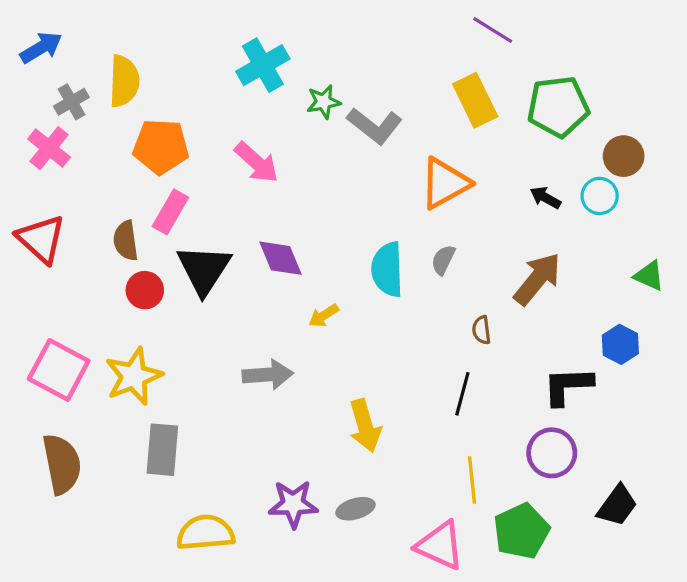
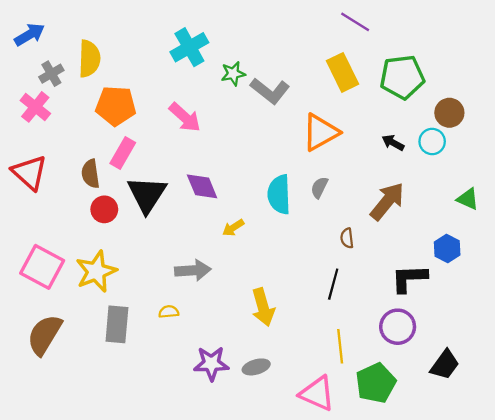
brown semicircle: (62, 464) -> (44, 335), turned -138
yellow semicircle: (205, 533) -> (169, 312), moved, size x0.5

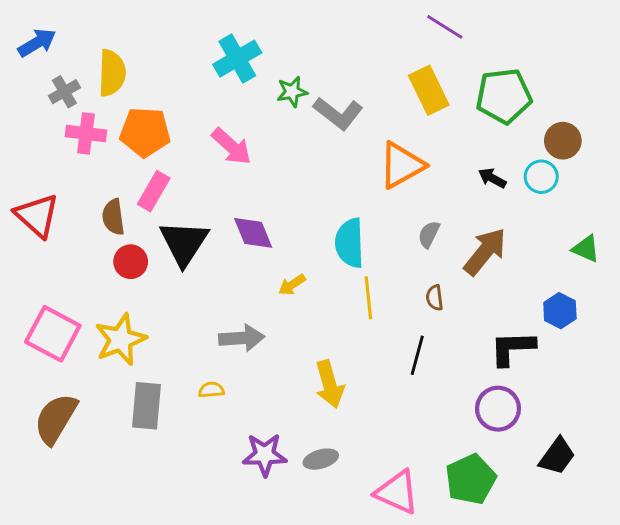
pink cross: (35, 107) -> (86, 133), moved, turned -32
gray semicircle: (319, 188) -> (429, 234), moved
yellow line: (340, 346) -> (368, 298), moved

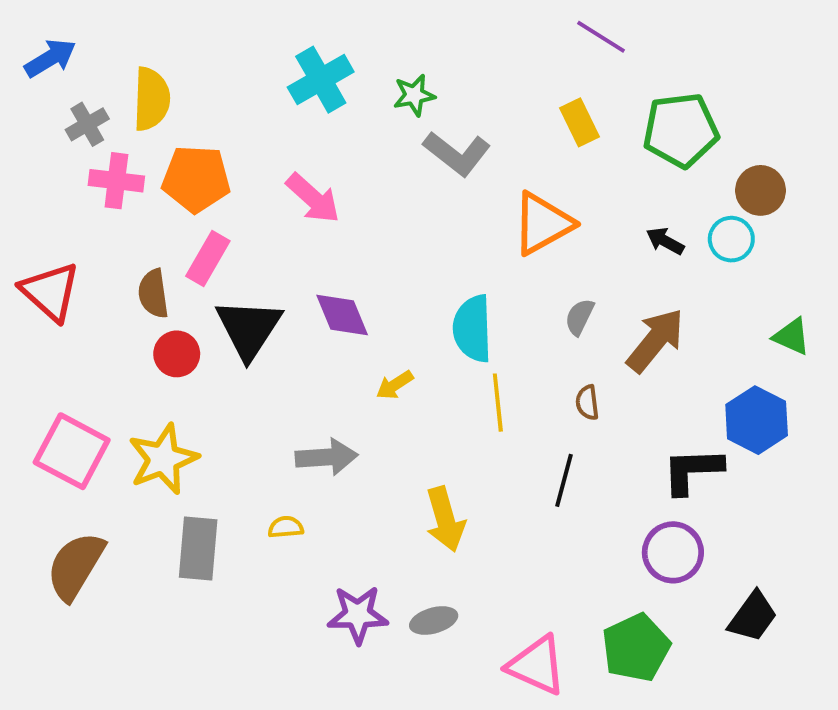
yellow rectangle: (429, 90) -> (580, 122), size x0.7
green star: (292, 92) -> (414, 95), moved
blue hexagon: (560, 311) -> (757, 420), size x1.4

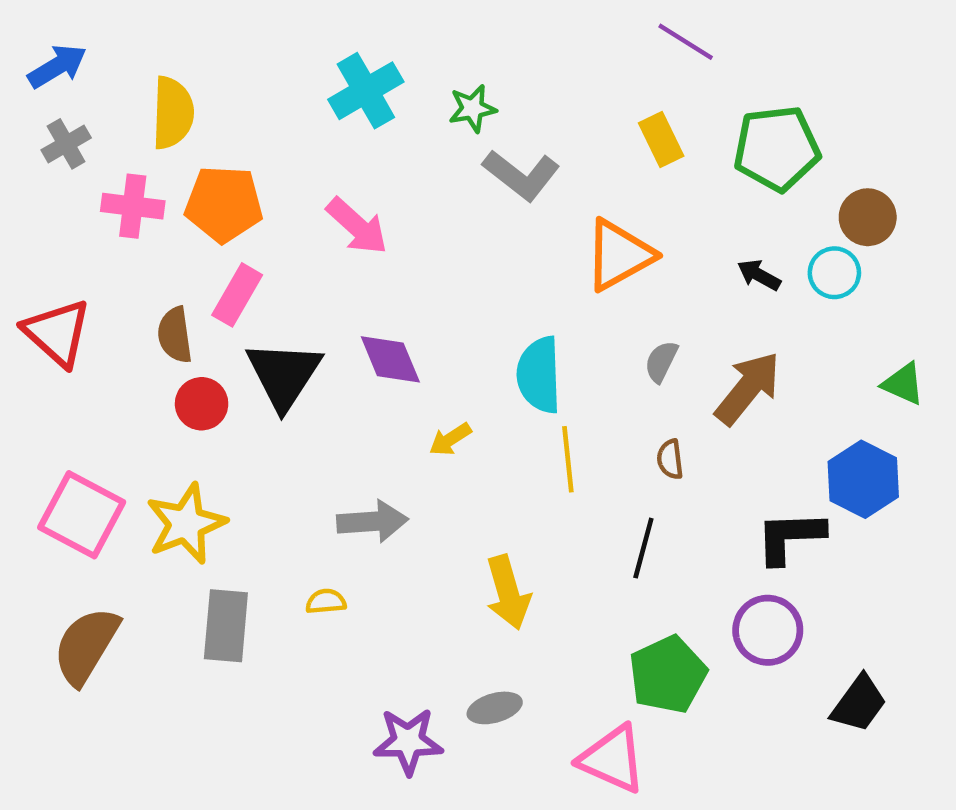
gray cross: (87, 124) -> (66, 144), moved
purple star: (358, 615) -> (408, 741), moved
green pentagon: (636, 648) -> (668, 675), moved

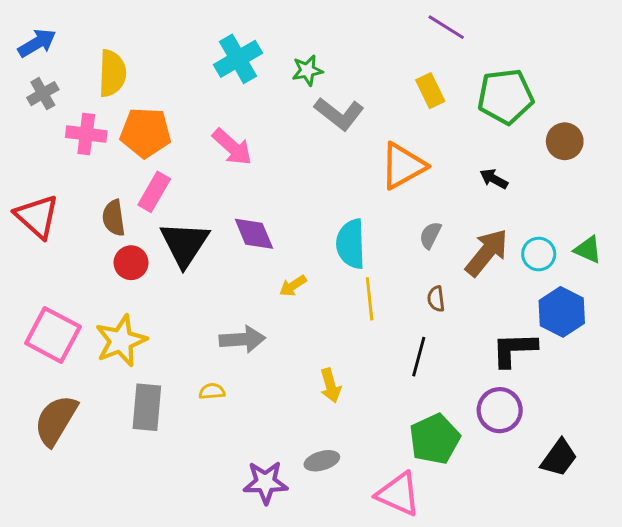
cyan circle: (834, 273) -> (539, 254), moved
yellow arrow: (508, 592) -> (331, 386), size x0.7

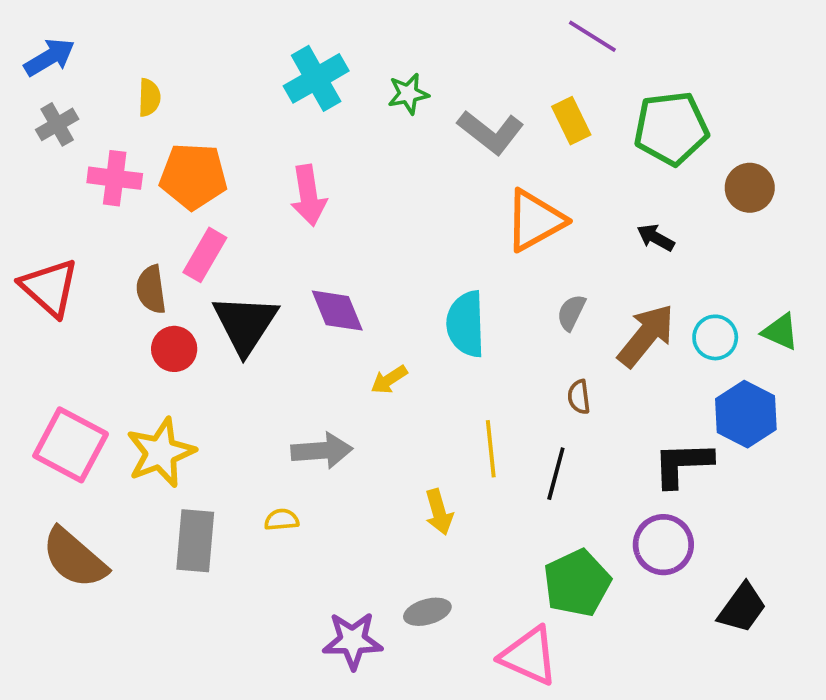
yellow semicircle: (112, 73) -> (149, 98), size x0.6
gray L-shape: (339, 114) -> (491, 132), moved
pink arrow: (232, 147) -> (308, 195), turned 39
yellow line: (370, 299) -> (491, 449), moved
brown semicircle: (56, 420) -> (74, 558), turned -80

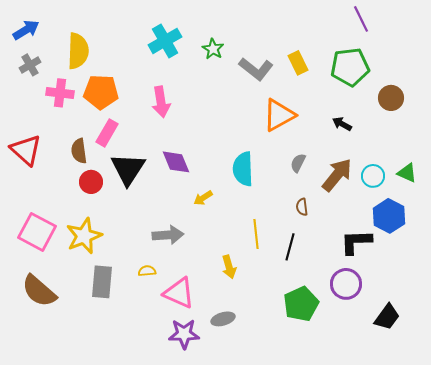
purple line: (592, 36) -> (361, 19), moved, turned 32
green star: (408, 94) -> (213, 49), turned -30
yellow semicircle: (149, 98) -> (78, 51), size x1.8
pink triangle: (529, 656) -> (179, 293), moved

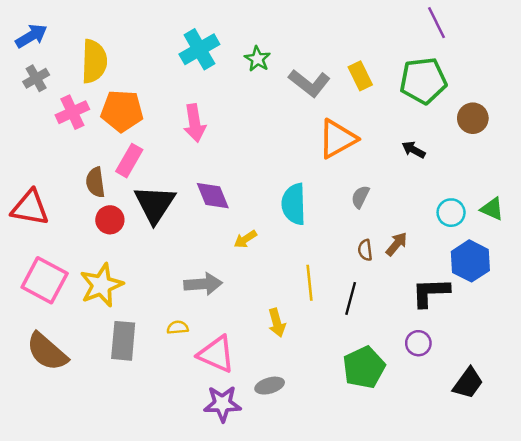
pink cross: (60, 93) -> (72, 112), turned -32
red triangle: (26, 150) -> (30, 208), moved, turned -32
brown arrow: (337, 175) -> (397, 244), moved, size x0.6
purple circle: (346, 284) -> (418, 343), size x0.7

